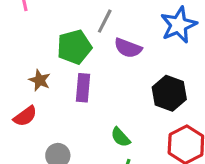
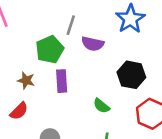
green semicircle: (120, 137) -> (101, 106), moved

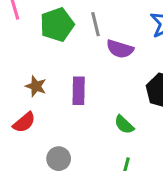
gray line: (71, 25) -> (95, 24), turned -36
green pentagon: (50, 50) -> (57, 25), moved

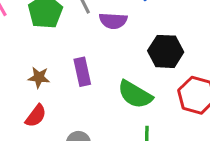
green semicircle: (124, 125) -> (135, 94), size x1.6

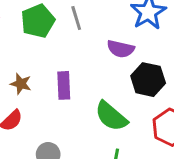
purple semicircle: (113, 21) -> (121, 49), moved

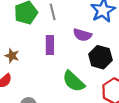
purple rectangle: (64, 85) -> (50, 45), moved

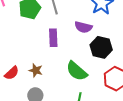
brown star: (12, 56) -> (36, 70), moved

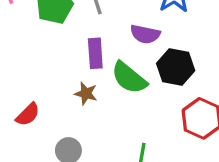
brown star: (36, 70) -> (86, 93), moved
green semicircle: (77, 71) -> (129, 78), moved

